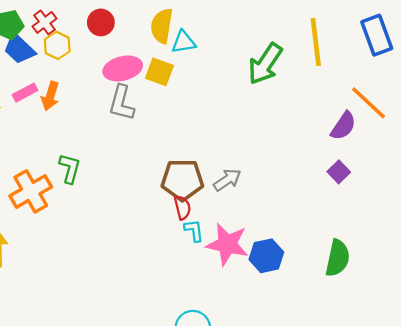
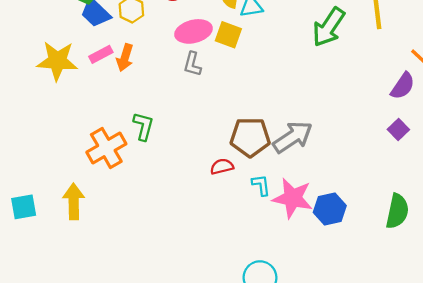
gray L-shape: (122, 103) -> (192, 64), size x0.7
gray arrow: (227, 180) -> (293, 137), size x1.5
red semicircle: (182, 208) -> (222, 167), moved, turned -90

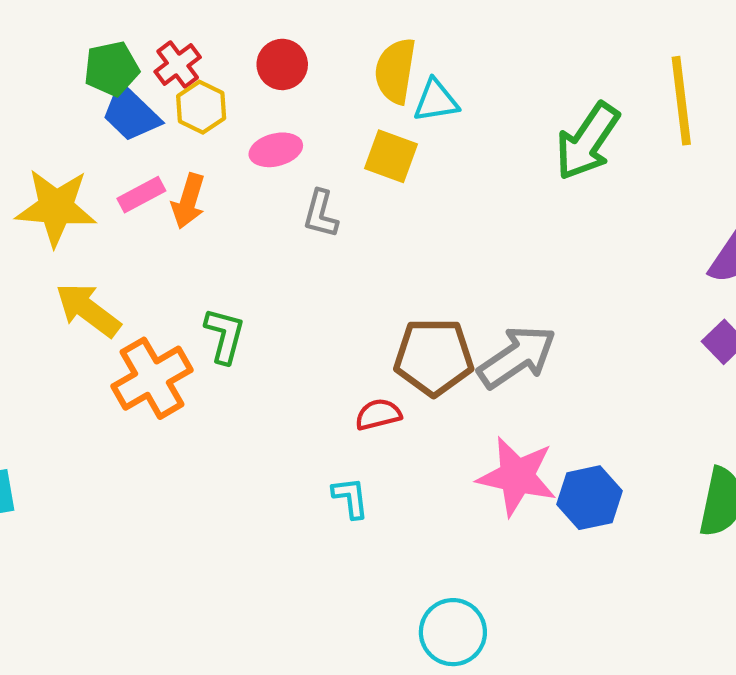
pink ellipse: (194, 31) -> (276, 150), moved, size x0.7
cyan L-shape: (261, 185) -> (351, 498), moved
yellow arrow: (74, 201) -> (88, 310), moved, turned -52

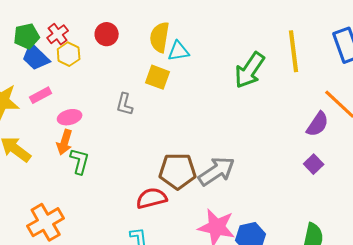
pink ellipse: (276, 150) -> (70, 117), moved
orange arrow: (188, 201) -> (65, 142), moved
orange cross: (152, 378) -> (46, 222), moved
red semicircle: (378, 414) -> (152, 198), size x1.4

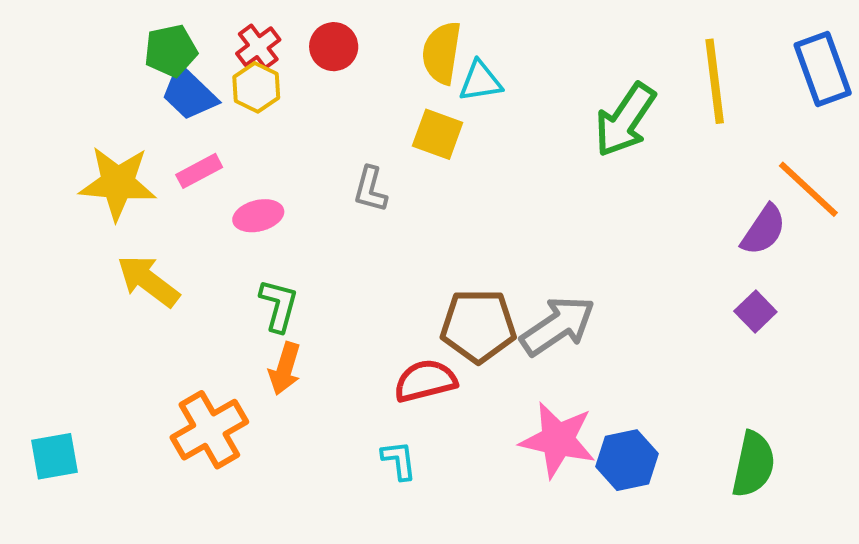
red cross: (58, 34) -> (258, 47), moved
orange arrow: (65, 142) -> (285, 369), moved

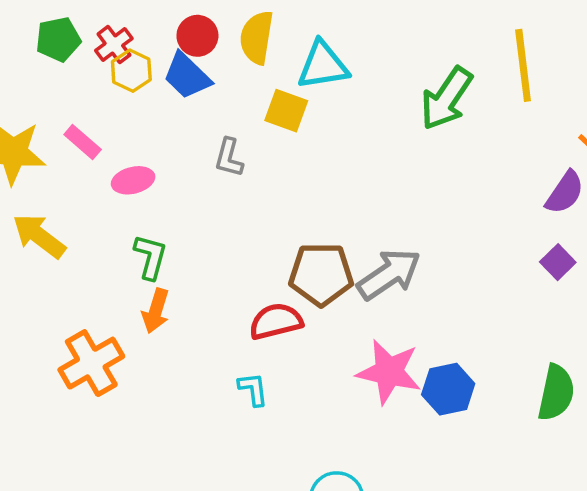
red cross: (258, 47) -> (114, 44), moved
yellow semicircle: (442, 53) -> (257, 38), moved
cyan triangle: (480, 81) -> (323, 65), size x1.4
blue trapezoid: (189, 93) -> (187, 76), moved
pink rectangle: (199, 171) -> (83, 142), turned 69

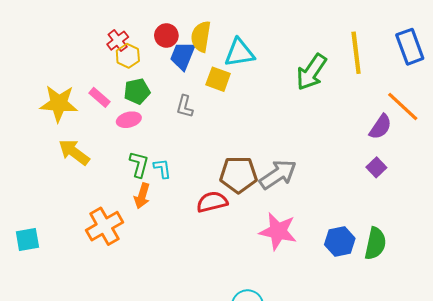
green pentagon: (58, 39) -> (137, 91), moved
blue trapezoid: (187, 76) -> (183, 56), moved, turned 68
cyan L-shape: (253, 389) -> (162, 168), moved
blue hexagon: (448, 389) -> (340, 241), moved

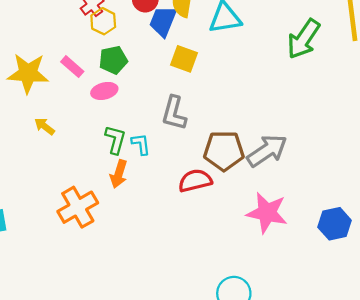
yellow square: (218, 79) -> (184, 59), moved
gray L-shape: (185, 107) -> (174, 113), moved, size x1.4
yellow arrow: (74, 152) -> (45, 126), size x0.6

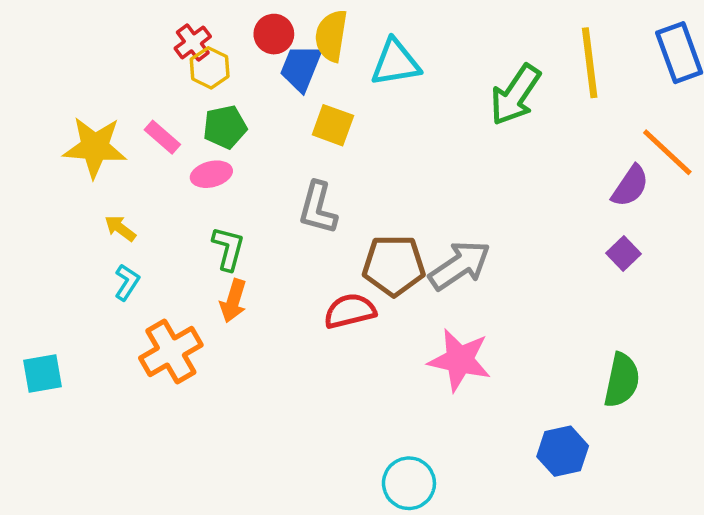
cyan L-shape: (141, 144) -> (127, 282), moved, turned 40
blue hexagon: (335, 224) -> (563, 451), moved

